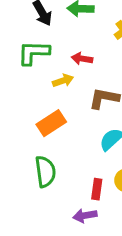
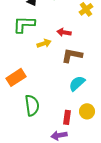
red arrow: (82, 59) -> (64, 32), moved
orange rectangle: (51, 123) -> (16, 77), moved

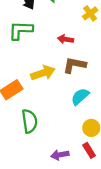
yellow arrow: (44, 43) -> (43, 73), moved, size x1.5
red rectangle: (67, 117) -> (89, 150), moved, turned -40

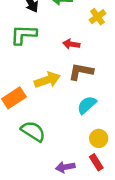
green semicircle: (30, 121) -> (33, 131), turned -50

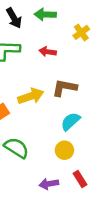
red arrow: (71, 44) -> (48, 52), moved
yellow circle: (99, 138) -> (64, 150), moved

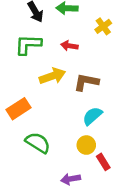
yellow arrow: (31, 96) -> (52, 76), moved
red rectangle: (80, 179) -> (103, 162), moved

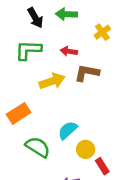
brown L-shape: (86, 82) -> (87, 73), moved
cyan semicircle: (92, 116) -> (68, 130), moved

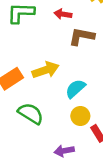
yellow arrow: (52, 81) -> (46, 70), moved
cyan semicircle: (68, 130) -> (75, 89), moved

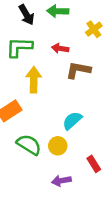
yellow arrow: (46, 70) -> (34, 80), moved, turned -70
yellow circle: (80, 116) -> (58, 146), moved

